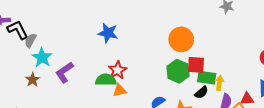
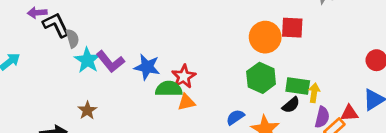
blue star: (108, 33) -> (147, 67), moved
gray semicircle: (30, 40) -> (72, 38), turned 136
red square: (196, 65) -> (292, 28), moved
purple L-shape: (64, 72) -> (110, 62), moved, turned -95
brown star: (33, 80) -> (87, 110), moved

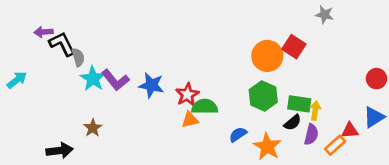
red square: (292, 28) -> (294, 47), turned 30
green semicircle: (169, 89) -> (205, 107), moved
purple semicircle: (322, 117) -> (311, 135), moved

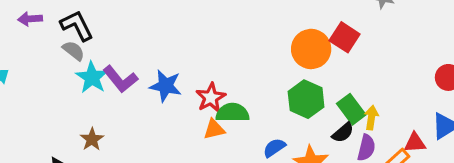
black L-shape: (62, 44) -> (77, 26), moved
gray semicircle: (78, 57) -> (74, 51), turned -36
green rectangle: (299, 104) -> (351, 109), turned 45

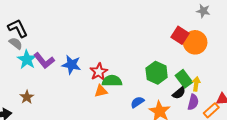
orange circle: (311, 49) -> (195, 42), moved

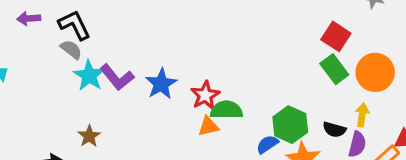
orange circle: (195, 42) -> (375, 72), moved
blue star: (71, 65) -> (161, 84), turned 30
green hexagon: (157, 73) -> (290, 125), moved
green rectangle: (184, 79) -> (334, 69), moved
black semicircle: (179, 93) -> (334, 130), turned 56

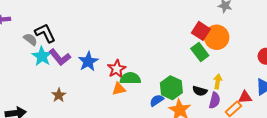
black L-shape: (74, 25) -> (45, 33), moved
orange circle: (375, 72) -> (217, 37), moved
brown star: (89, 136) -> (59, 95), moved

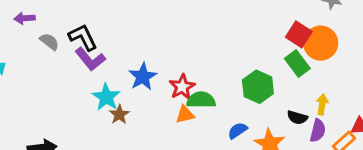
gray semicircle: (30, 39) -> (49, 42), moved
cyan star: (42, 56) -> (106, 97), moved
purple L-shape: (60, 57) -> (90, 59), moved
green hexagon: (171, 88) -> (258, 87), moved
brown star: (59, 95) -> (119, 115), moved

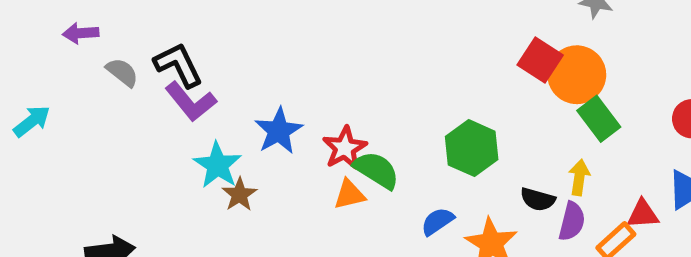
green rectangle: (297, 63) -> (599, 119), moved
green semicircle: (201, 100) -> (376, 170), turned 32

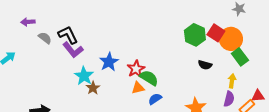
green hexagon: (472, 148) -> (195, 35), moved
black semicircle: (538, 199) -> (205, 65), moved
blue semicircle: (437, 221) -> (155, 99), moved

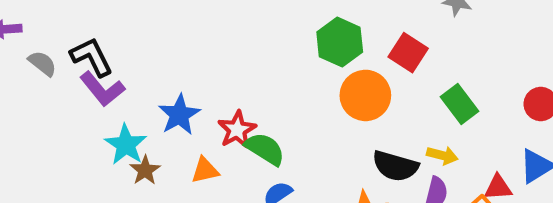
green hexagon: (195, 35) -> (340, 42), moved
orange circle: (231, 39) -> (365, 95), moved
black semicircle: (205, 65) -> (395, 166), moved, size x1.5
yellow arrow: (232, 81) -> (442, 155), turned 96
orange triangle: (138, 88) -> (205, 170), moved

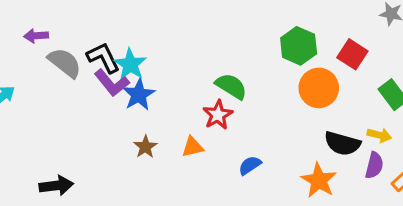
gray semicircle: (42, 63) -> (65, 63), size x1.5
blue star: (179, 115) -> (139, 95), moved
cyan star: (126, 145) -> (130, 64), moved
green semicircle: (265, 149) -> (231, 86), moved

